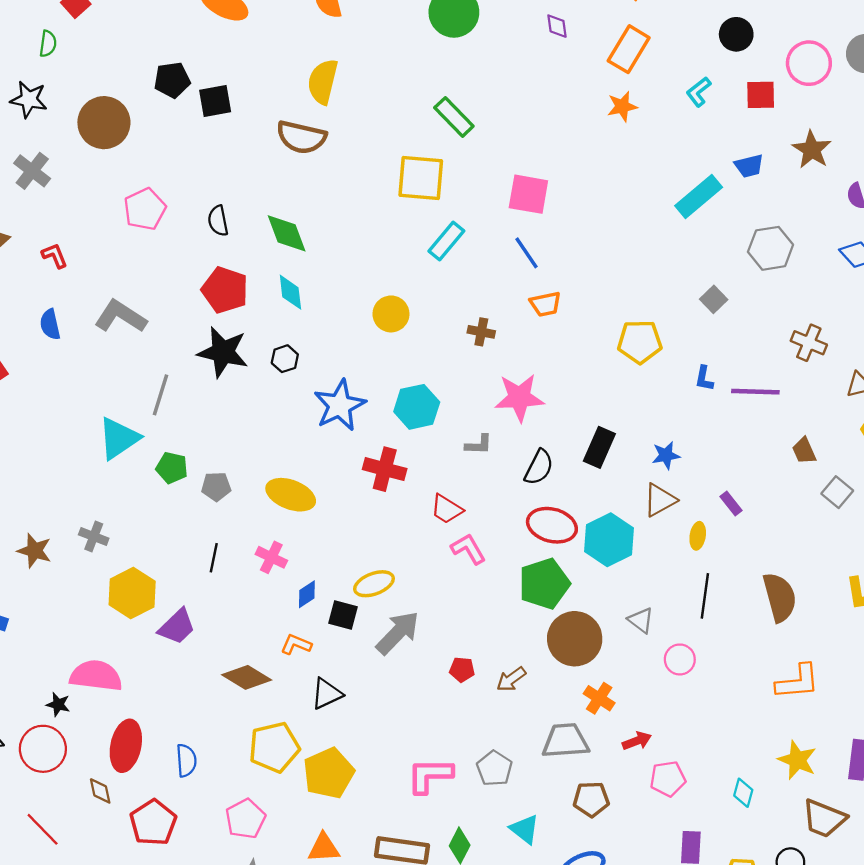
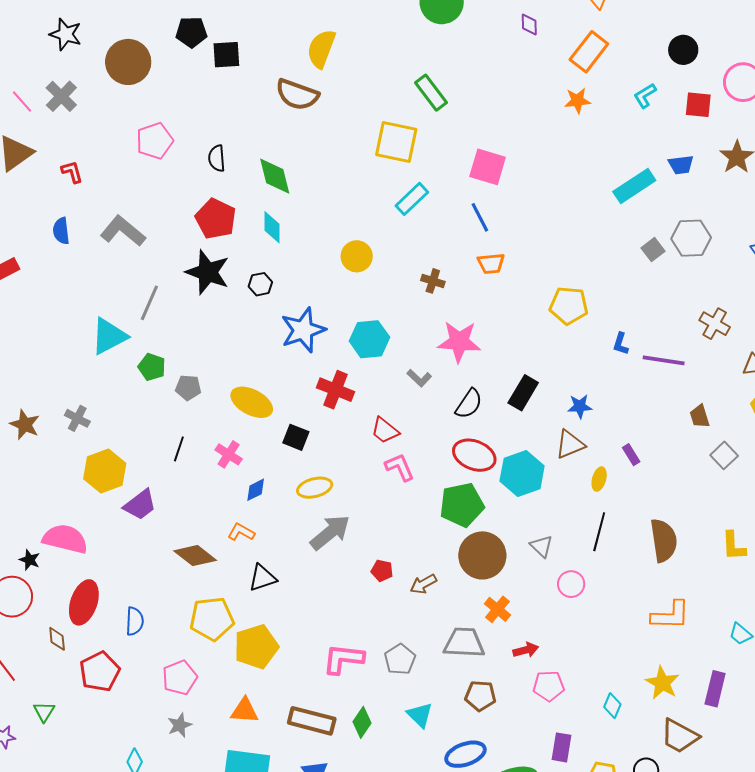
gray square: (714, 299) -> (653, 250), moved
gray L-shape: (479, 445) -> (419, 378), turned 35
black square: (343, 615) -> (296, 437), moved

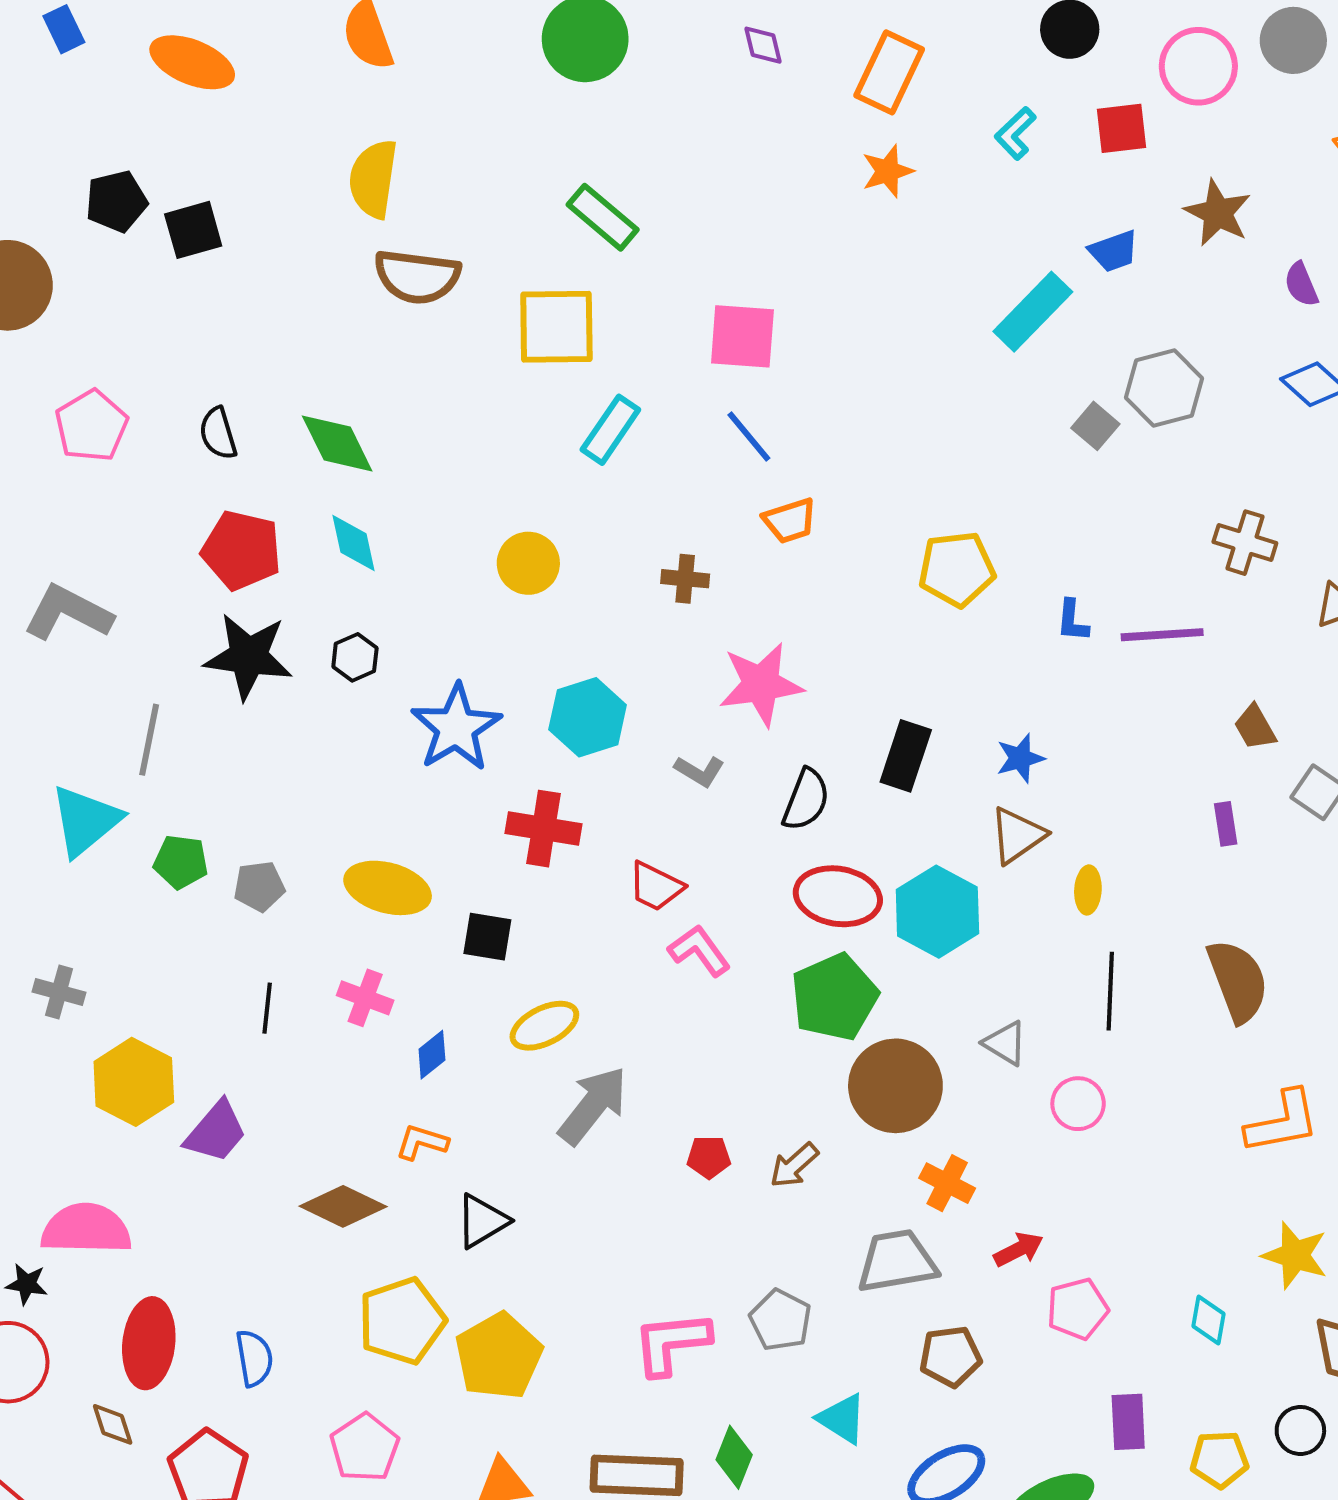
brown semicircle: (297, 95) -> (417, 277), moved
purple rectangle: (631, 455) -> (1226, 824), moved, turned 35

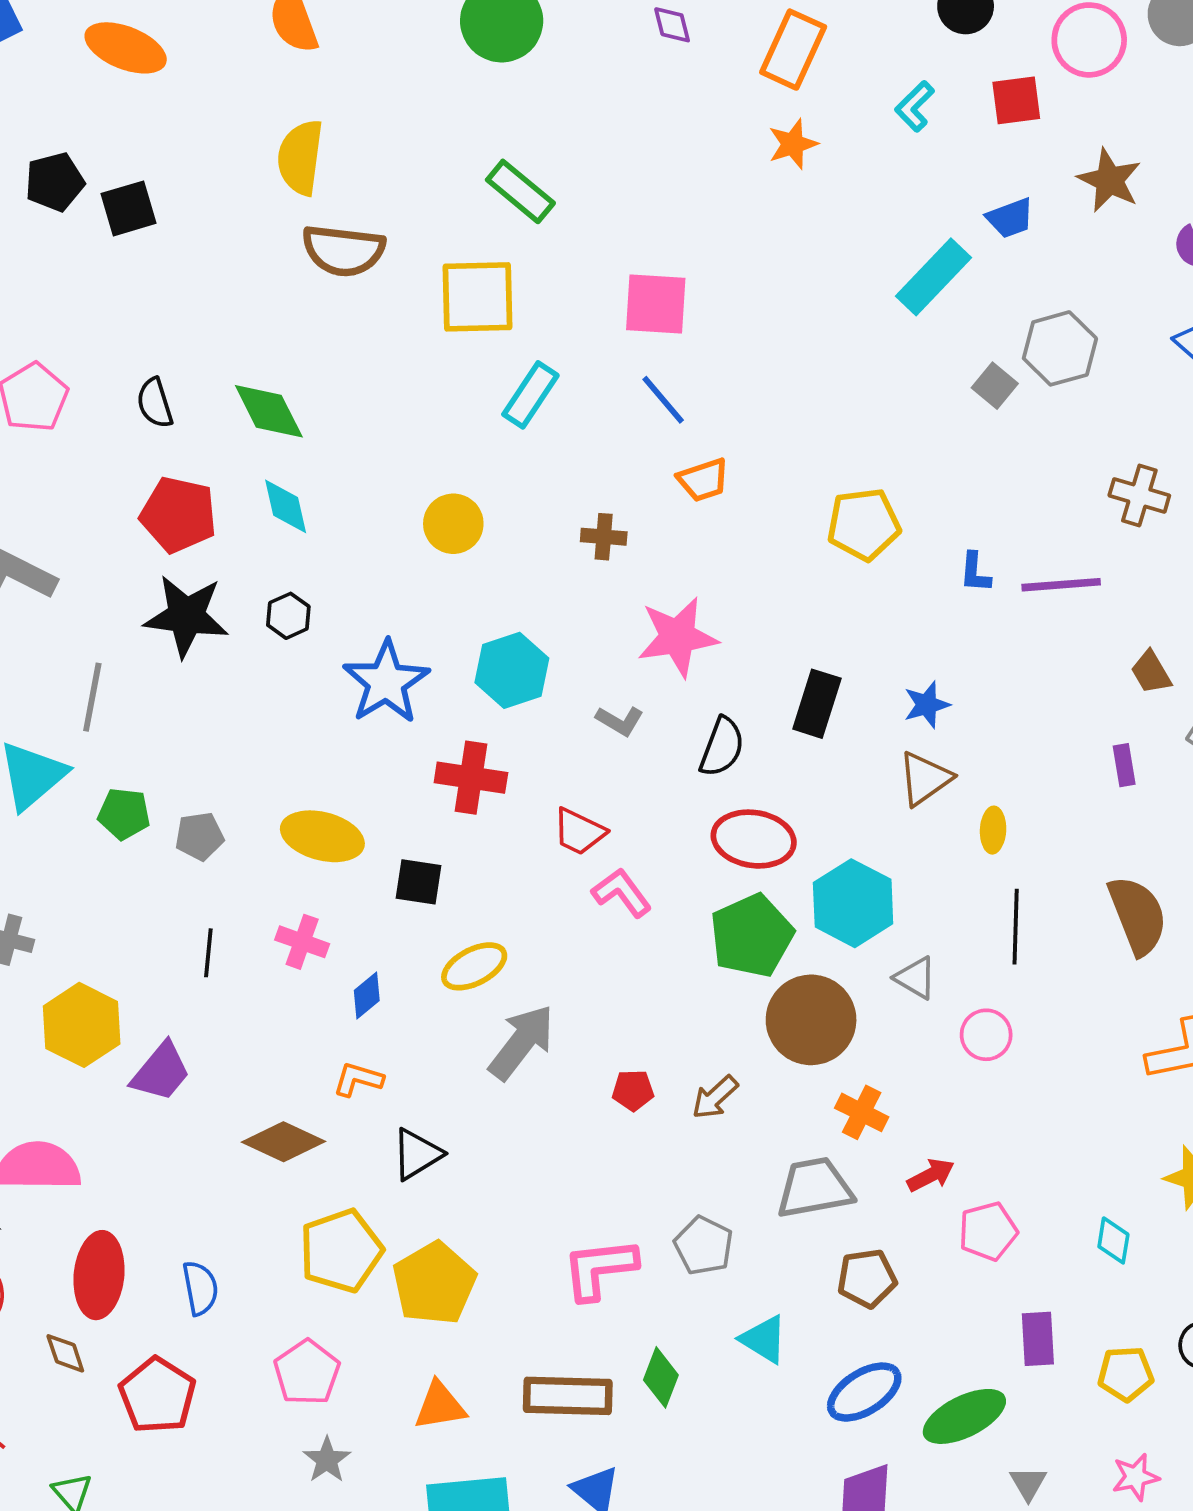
cyan hexagon: (937, 912) -> (853, 903), moved

